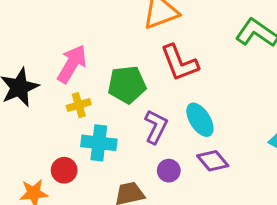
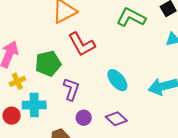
cyan ellipse: (200, 120) -> (117, 80), moved
purple diamond: (213, 161) -> (116, 119), moved
red circle: (64, 170) -> (12, 116), moved

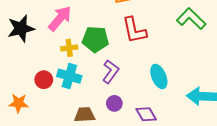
yellow cross: (17, 81) -> (69, 48), moved

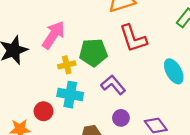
purple L-shape: (111, 72) -> (113, 85), turned -70
cyan ellipse: (159, 76) -> (174, 71), moved
red circle: (44, 80) -> (43, 111), moved

